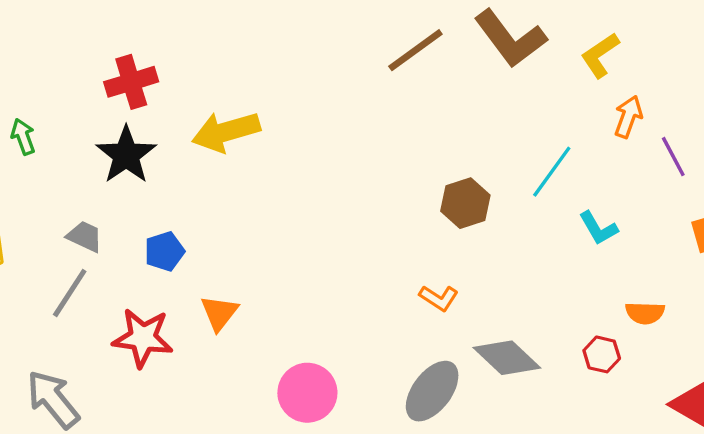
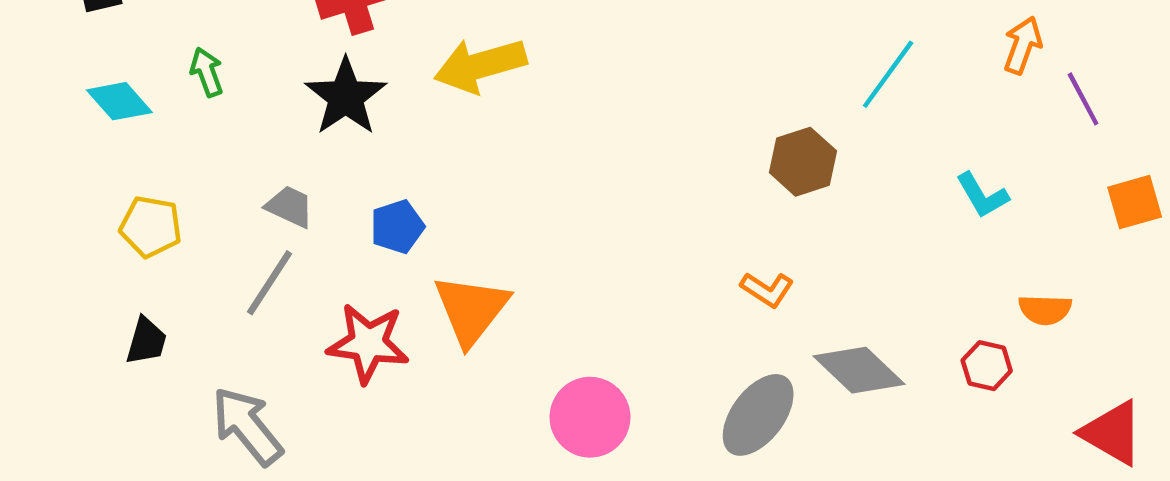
cyan line: (552, 172) -> (888, 74), moved
orange triangle: (219, 313) -> (471, 310), size x1.5

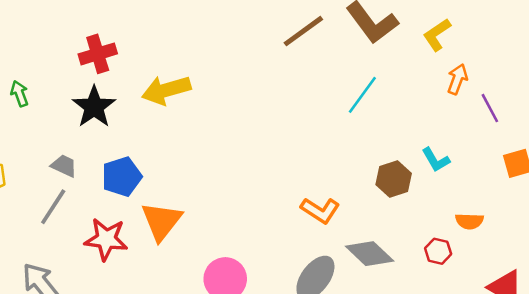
cyan line: (888, 74) -> (362, 95), moved
brown hexagon: (803, 162) -> (394, 179), moved
blue pentagon: (397, 227) -> (122, 177), size x1.4
orange L-shape: (767, 289) -> (320, 210), size x1.4

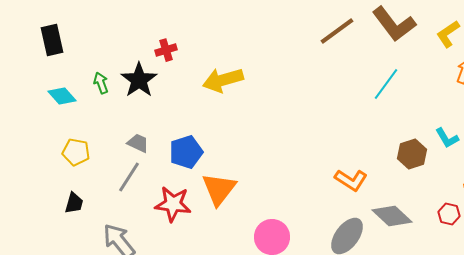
red cross: (98, 54) -> (166, 50), size x0.7
black star: (94, 107) -> (139, 80), moved

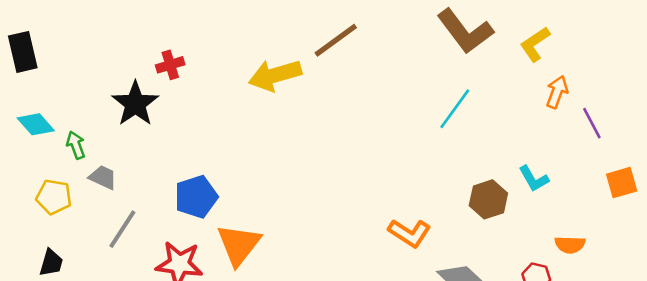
brown line: (337, 31) -> (336, 40), moved
yellow arrow: (223, 80) -> (275, 75), moved
green arrow: (101, 83) -> (76, 145), moved
gray trapezoid: (138, 143) -> (103, 177), moved

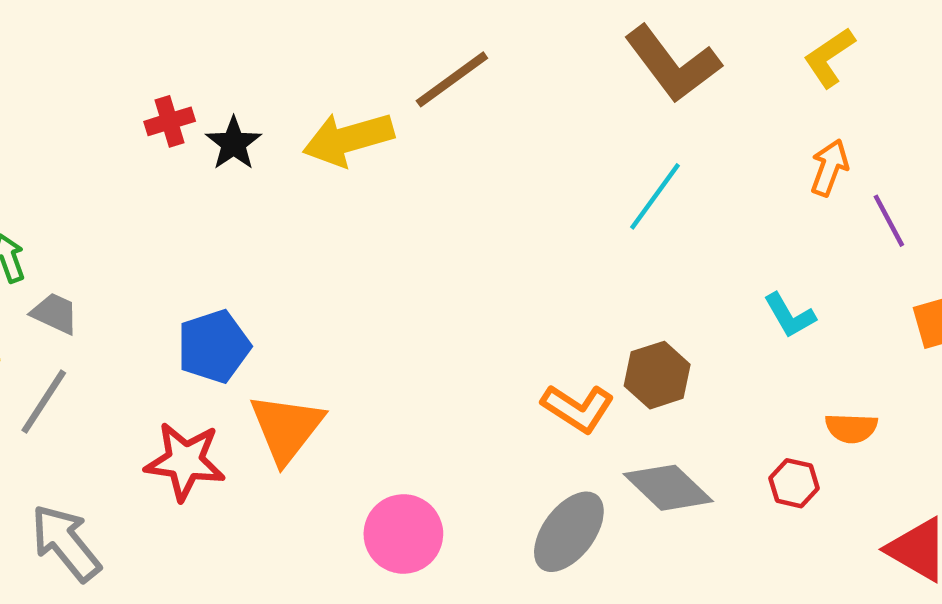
yellow L-shape: (535, 44) -> (829, 57), moved
black star: (135, 104) -> (234, 143), moved, size x0.7
brown hexagon: (488, 199) -> (657, 375), moved
gray line: (122, 229) -> (44, 402), moved

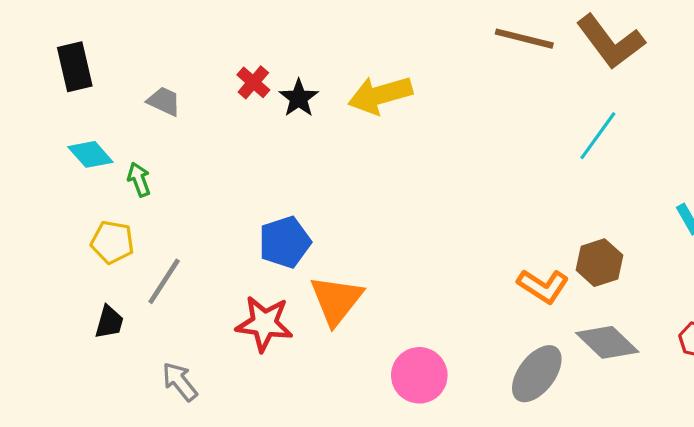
brown line: (452, 79) -> (524, 39), moved, turned 50
red cross: (170, 121) -> (253, 82), turned -32
gray trapezoid: (55, 313) -> (164, 101), moved
gray arrow: (66, 543) -> (180, 382), size x0.7

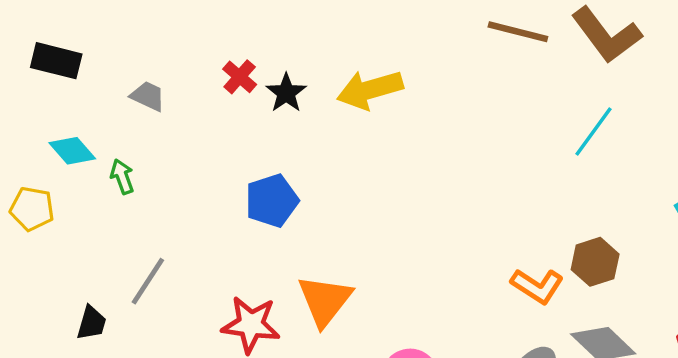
black rectangle: (75, 67) -> (56, 61), turned -63
yellow pentagon: (112, 242) -> (32, 209), moved
blue pentagon: (285, 242) -> (272, 201), moved

